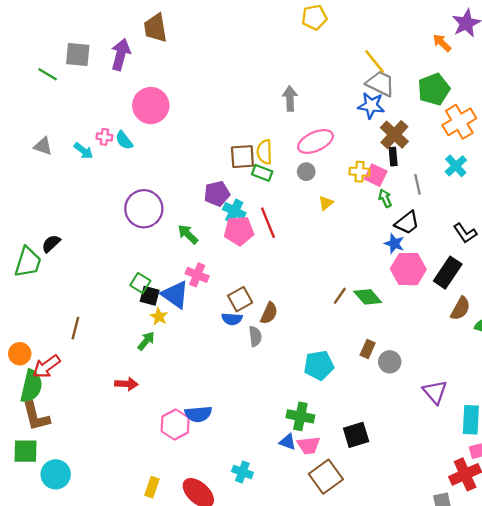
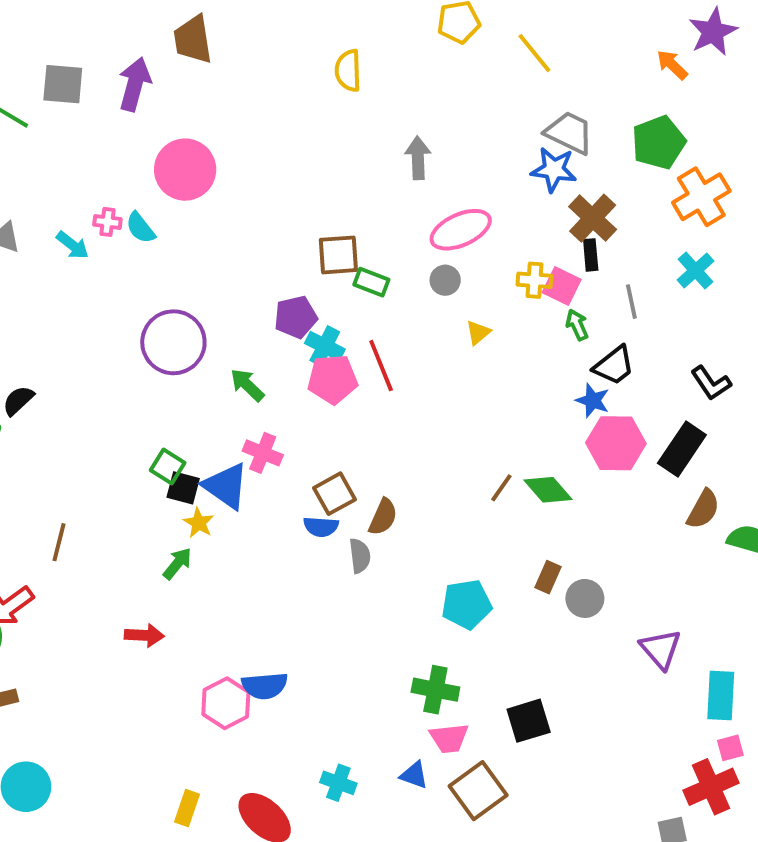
yellow line: (375, 61) -> (534, 53), moved
yellow semicircle: (264, 152) -> (348, 71), moved
blue triangle: (288, 442) -> (414, 775), moved

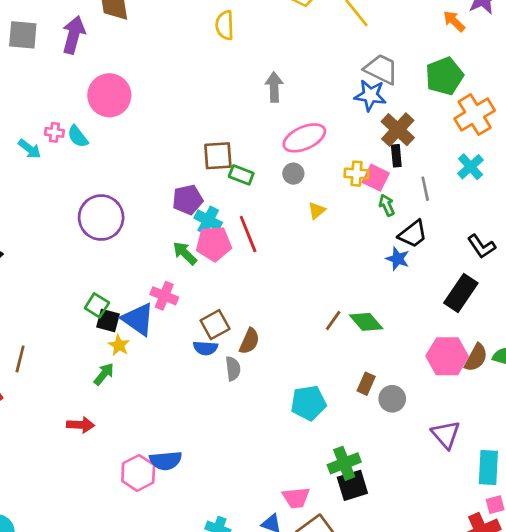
green arrow: (247, 385) -> (185, 253), moved
pink hexagon: (616, 443) -> (447, 356), moved
brown semicircle: (703, 509) -> (476, 358), moved
green cross: (435, 690) -> (344, 463), moved, turned -32

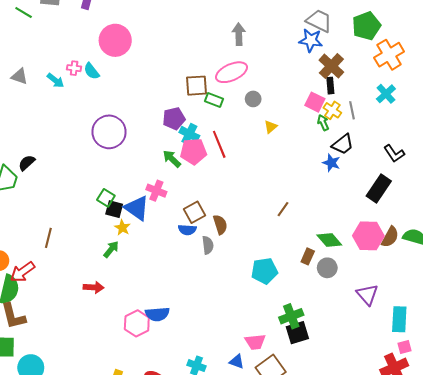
pink ellipse: (304, 138) -> (232, 72), moved
yellow cross: (357, 174) -> (332, 110), moved, turned 30
green diamond: (366, 322) -> (329, 240), moved
brown semicircle: (249, 341) -> (220, 225), turned -42

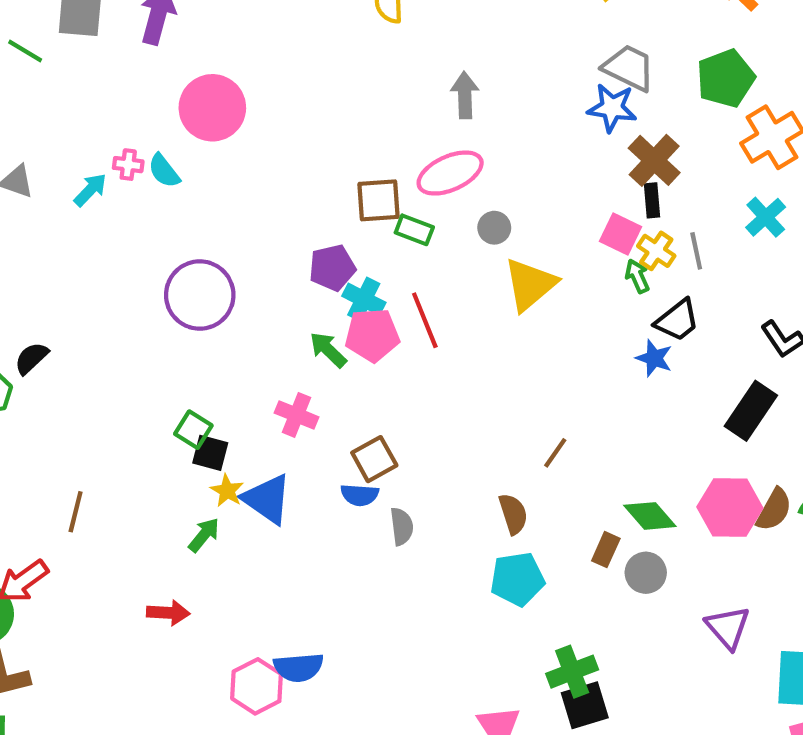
cyan arrow: (55, 80) -> (90, 190), turned -84
yellow triangle: (271, 127) -> (530, 285), size x2.0
blue triangle: (137, 208) -> (267, 499), moved
brown semicircle: (220, 225) -> (513, 514), moved

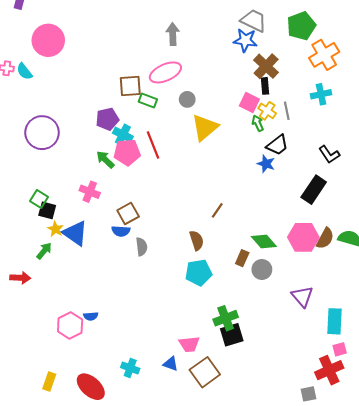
cyan cross: (766, 217) -> (321, 94), turned 30
red arrow: (168, 613) -> (20, 278), moved
blue semicircle: (299, 667) -> (91, 316), size x0.6

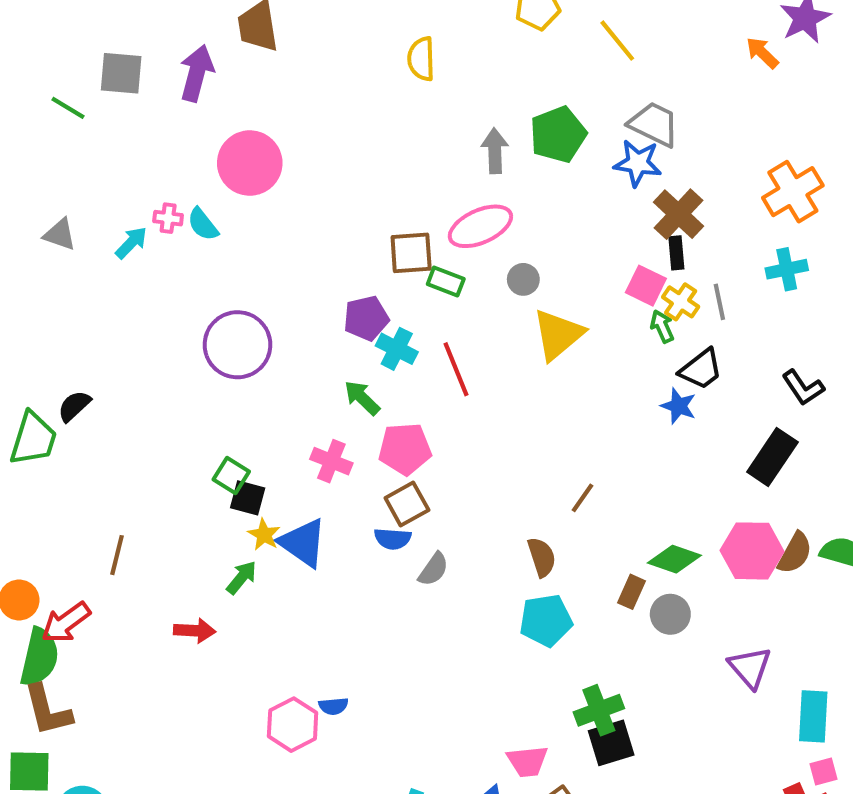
green pentagon: (301, 26) -> (558, 134), moved
pink pentagon: (127, 152) -> (405, 449), moved
green diamond: (264, 241) -> (674, 559), turned -30
gray semicircle: (142, 247) -> (433, 569), turned 42

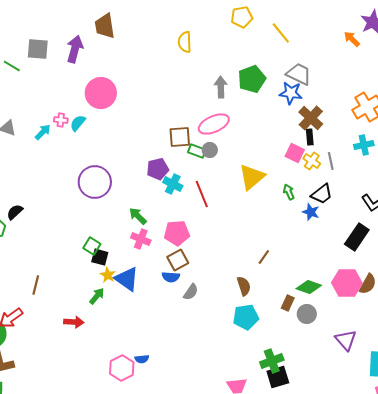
cyan semicircle: (203, 224) -> (78, 123), turned 78
gray circle: (523, 279) -> (210, 150), moved
green arrow: (662, 326) -> (289, 192), moved
green arrow: (362, 398) -> (138, 216), moved

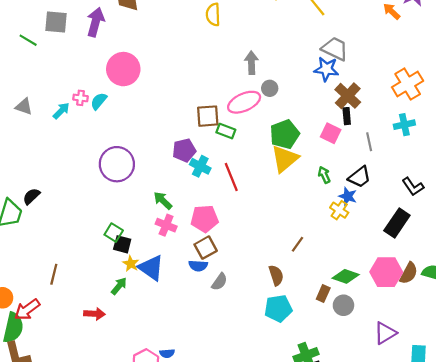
green pentagon: (252, 79) -> (285, 134), moved
gray circle: (210, 150) -> (270, 88), moved
yellow cross: (312, 161) -> (339, 210), moved
purple triangle: (346, 340) -> (385, 333), turned 40

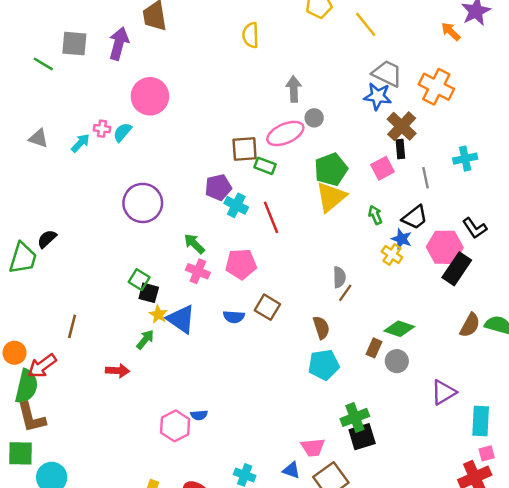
orange cross: (408, 84) -> (436, 87), moved, turned -32
pink square: (331, 133) -> (382, 168), turned 36
brown square: (206, 248) -> (267, 307), moved, turned -30
pink hexagon: (386, 272) -> (445, 247), moved
gray semicircle: (219, 282) -> (339, 277), moved, turned -36

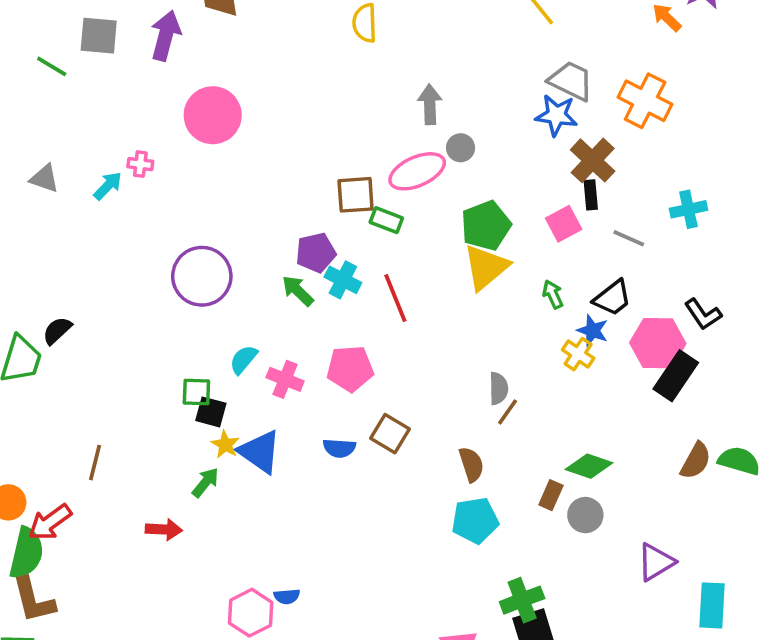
cyan semicircle: (122, 132) -> (243, 359), moved
gray line: (426, 178) -> (629, 238), turned -54
green arrow: (194, 244) -> (298, 291), moved
green square: (139, 280) -> (196, 392), turned -30

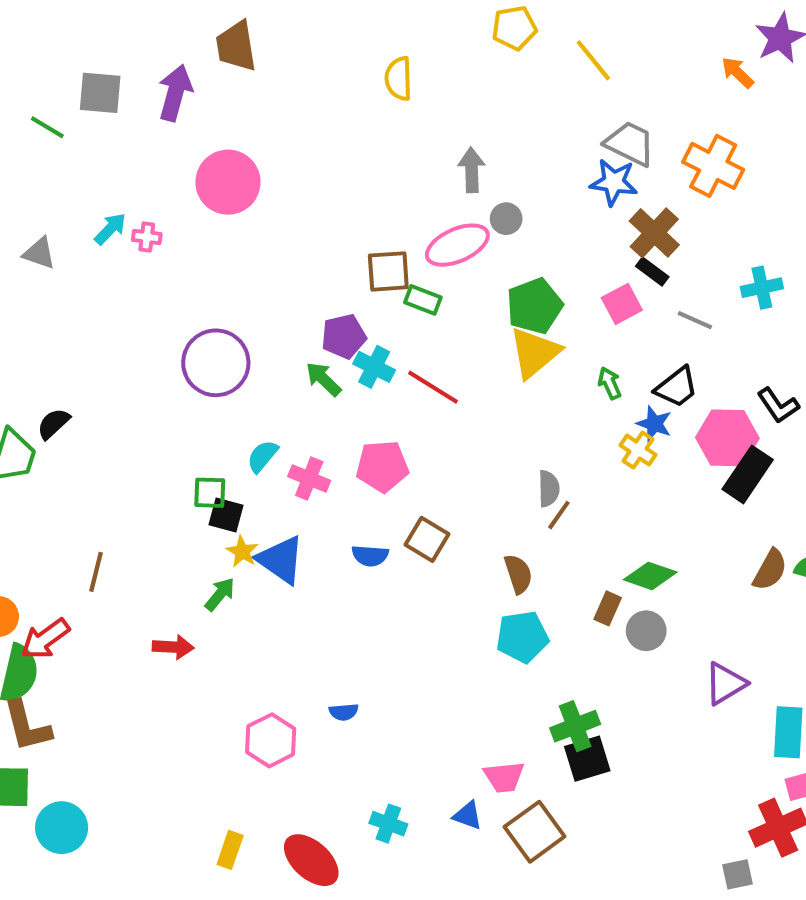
cyan arrow: (108, 186) -> (110, 229), moved
black rectangle: (591, 195) -> (652, 271), turned -48
red line: (395, 298) -> (433, 387), turned -36
blue semicircle: (287, 596) -> (344, 712), moved

